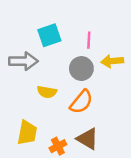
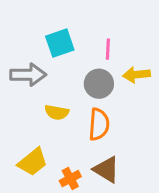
orange semicircle: (81, 102) -> (99, 124), turned -35
yellow trapezoid: (27, 133) -> (33, 162), turned 40

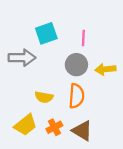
yellow arrow: (137, 75) -> (105, 69), moved
yellow semicircle: (57, 112) -> (44, 97), moved
orange cross: (70, 179) -> (54, 127), moved

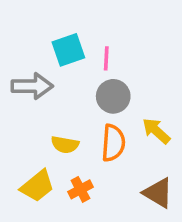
pink line: (83, 38) -> (106, 58), moved
yellow arrow: (105, 69) -> (156, 131), moved, turned 48
brown triangle: (82, 131) -> (158, 193), moved

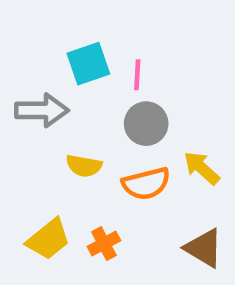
orange semicircle: (113, 143) -> (146, 184), turned 72
yellow semicircle: (65, 145) -> (84, 166), moved

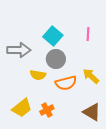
cyan square: (88, 64) -> (53, 36), moved, turned -30
pink line: (137, 75) -> (88, 34), moved
gray circle: (146, 124) -> (56, 59), moved

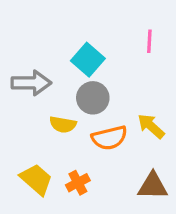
pink line: (88, 34) -> (149, 41), moved
yellow trapezoid: (22, 108) -> (36, 179), turned -100
brown triangle: (92, 112) -> (153, 186), turned -30

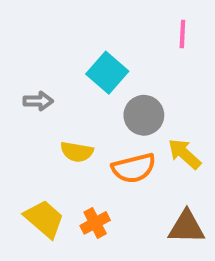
pink line: (149, 41) -> (182, 34), moved
gray arrow: (31, 83) -> (38, 101), size x0.6
gray circle: (93, 98) -> (144, 115), moved

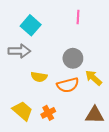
pink line: (182, 34) -> (78, 17), moved
cyan square: (107, 73) -> (31, 25), moved
gray arrow: (38, 101) -> (19, 51), size x1.5

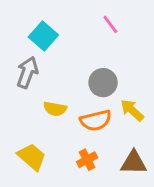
pink line: (78, 17) -> (110, 24), turned -40
gray arrow: (19, 51) -> (27, 72), turned -70
orange cross: (48, 113) -> (87, 160), moved

